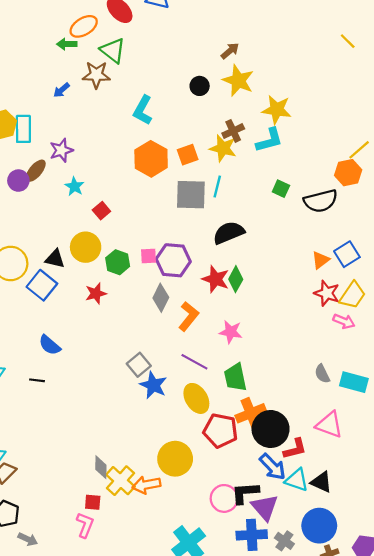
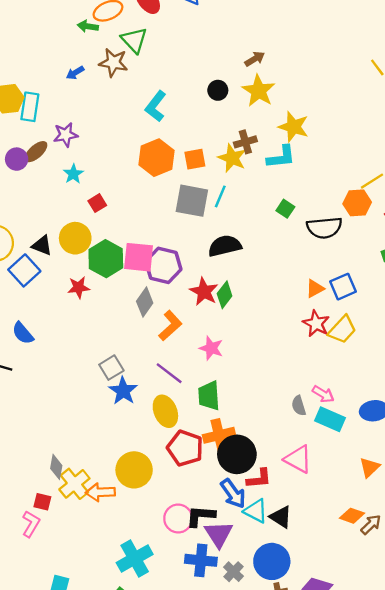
pink square: (149, 256) -> (139, 257), size x1.8
green hexagon: (118, 262) -> (106, 259), size x1.4
pink arrow: (344, 321) -> (323, 394), moved

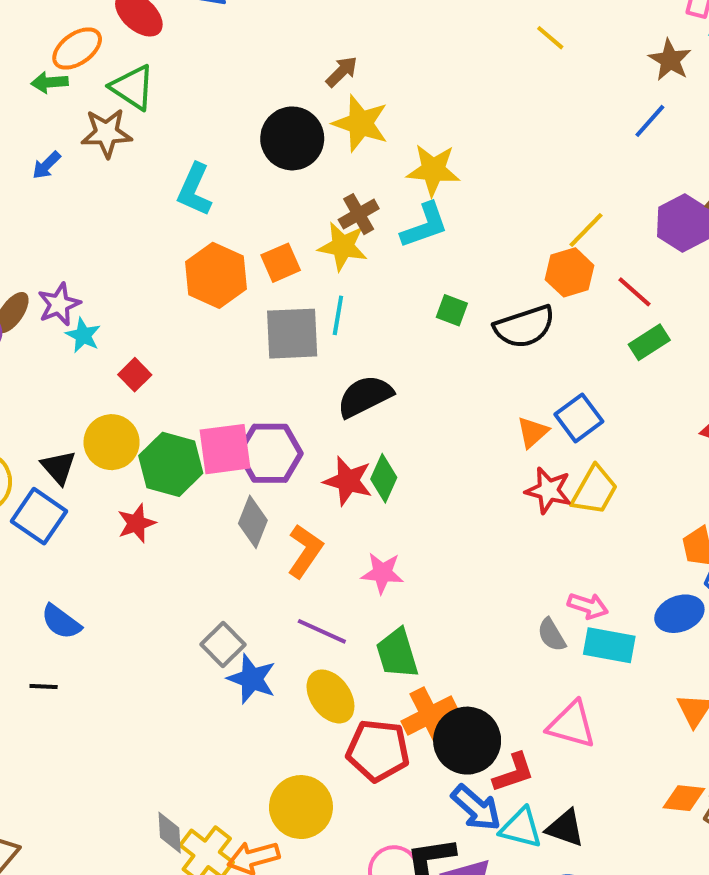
black circle: (218, 90) -> (292, 138), size x1.8
purple star: (66, 135) -> (59, 304), moved
black triangle: (42, 245) -> (59, 467), turned 40

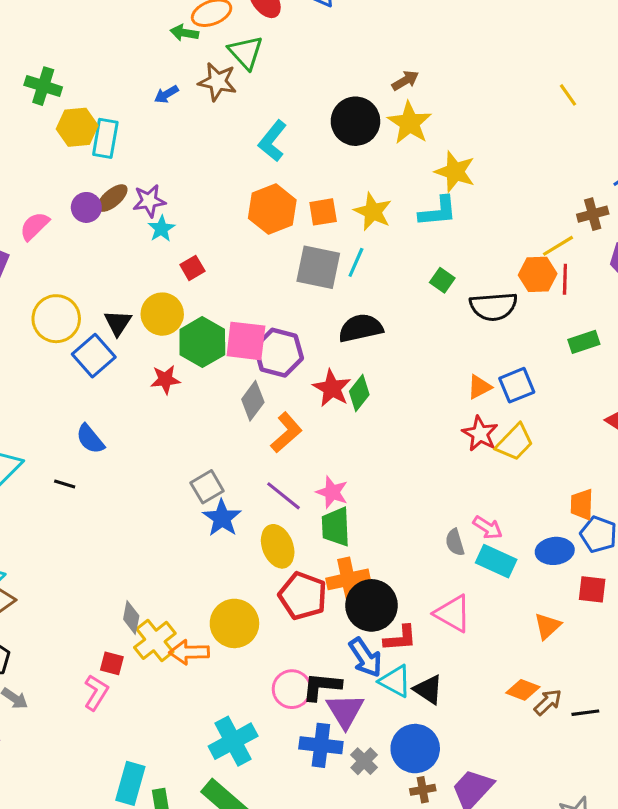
brown cross: (359, 214) -> (593, 214), moved
red line: (634, 292) -> (565, 279), moved, turned 36
pink star: (382, 573) -> (332, 492), moved

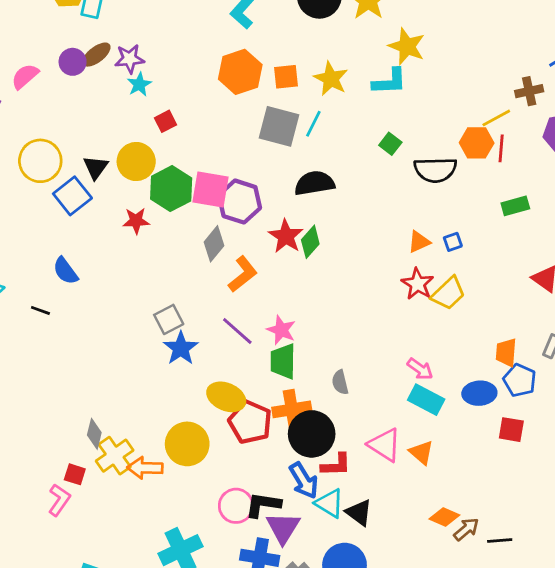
blue square: (517, 385) -> (453, 242), size x0.6
gray semicircle: (455, 542) -> (340, 382), moved
yellow ellipse: (278, 546) -> (226, 397), moved, turned -48
orange triangle: (547, 626) -> (421, 452), moved, turned -40

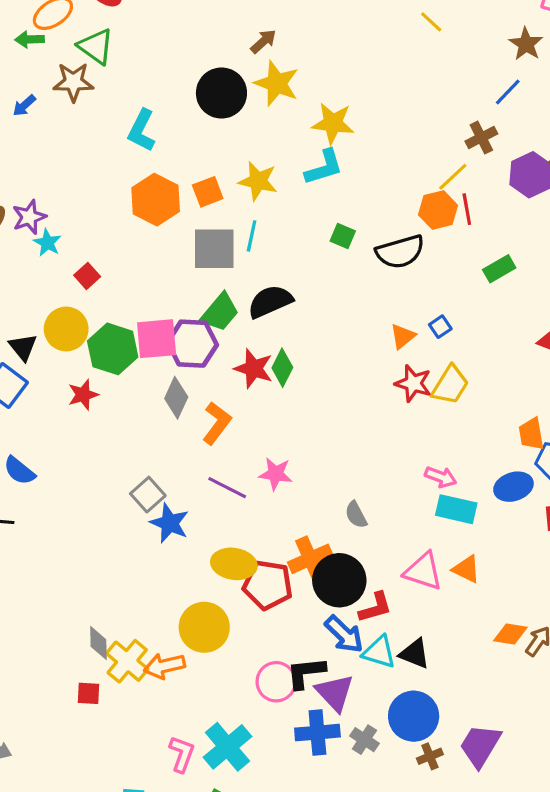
green trapezoid: (283, 361) -> (220, 312), moved, turned -126
pink L-shape: (59, 500) -> (182, 754), moved

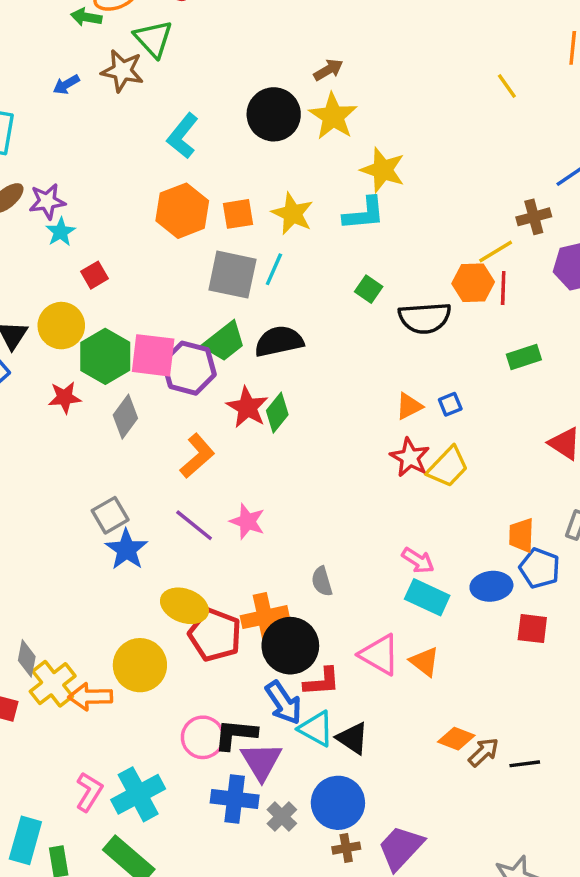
gray diamond: (176, 398) -> (125, 417), moved

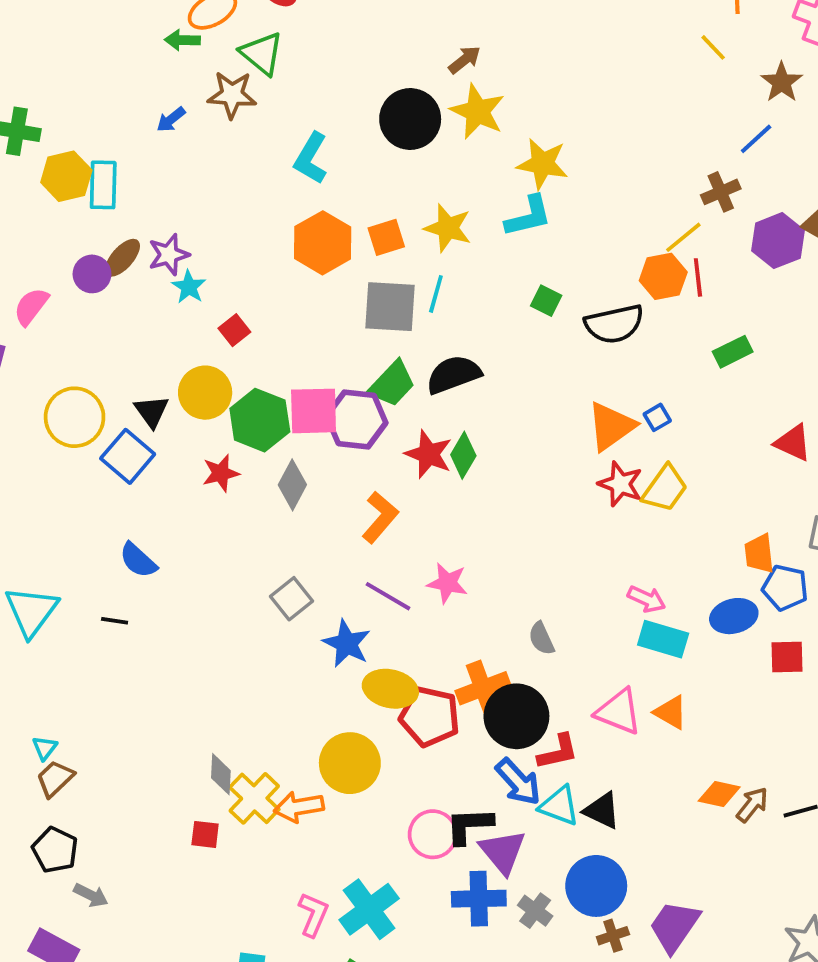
yellow line: (507, 86) -> (713, 47), moved
orange triangle: (409, 406) -> (611, 426), size x1.6
blue star: (126, 550) -> (347, 644), moved

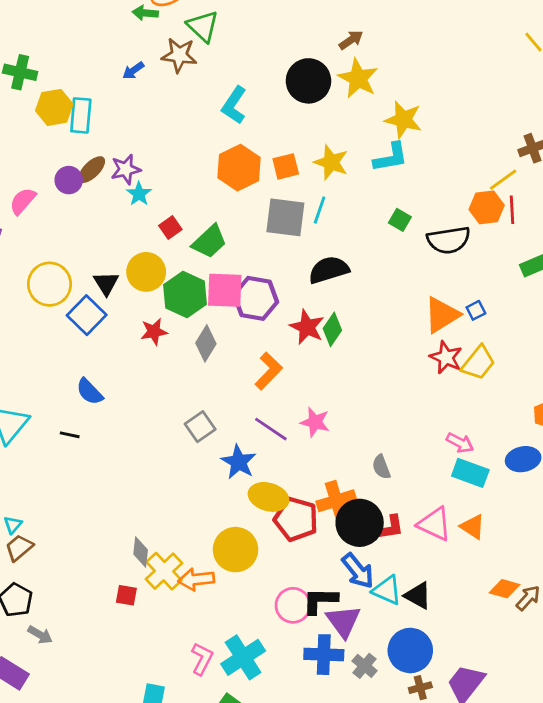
green trapezoid: (392, 384) -> (209, 242), moved
red L-shape: (558, 752) -> (389, 528), moved

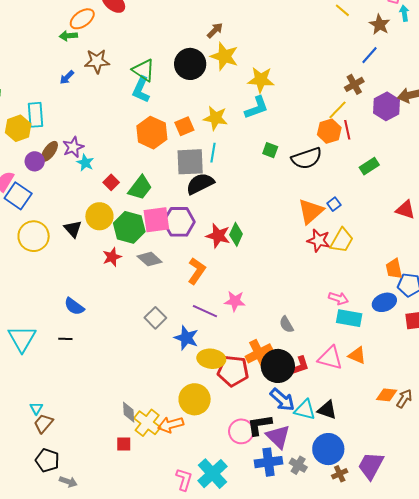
green triangle: (203, 26) -> (144, 70), moved
yellow hexagon: (54, 107) -> (18, 128), moved
black semicircle: (329, 270) -> (200, 184), moved
blue square: (87, 315) -> (18, 196), moved
gray diamond: (206, 343) -> (150, 259), turned -70

